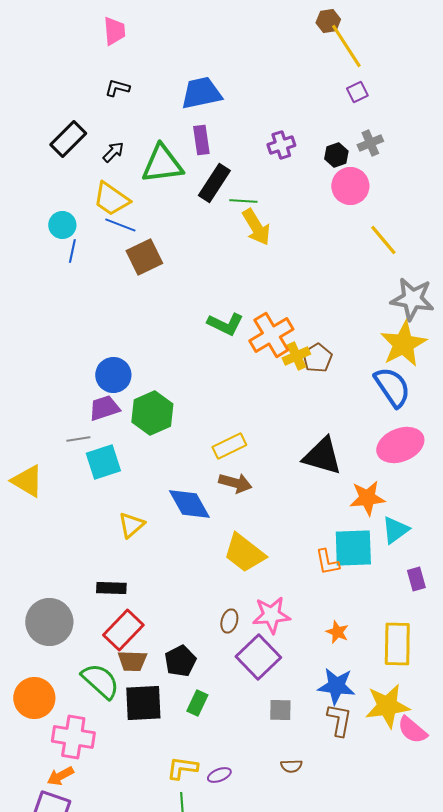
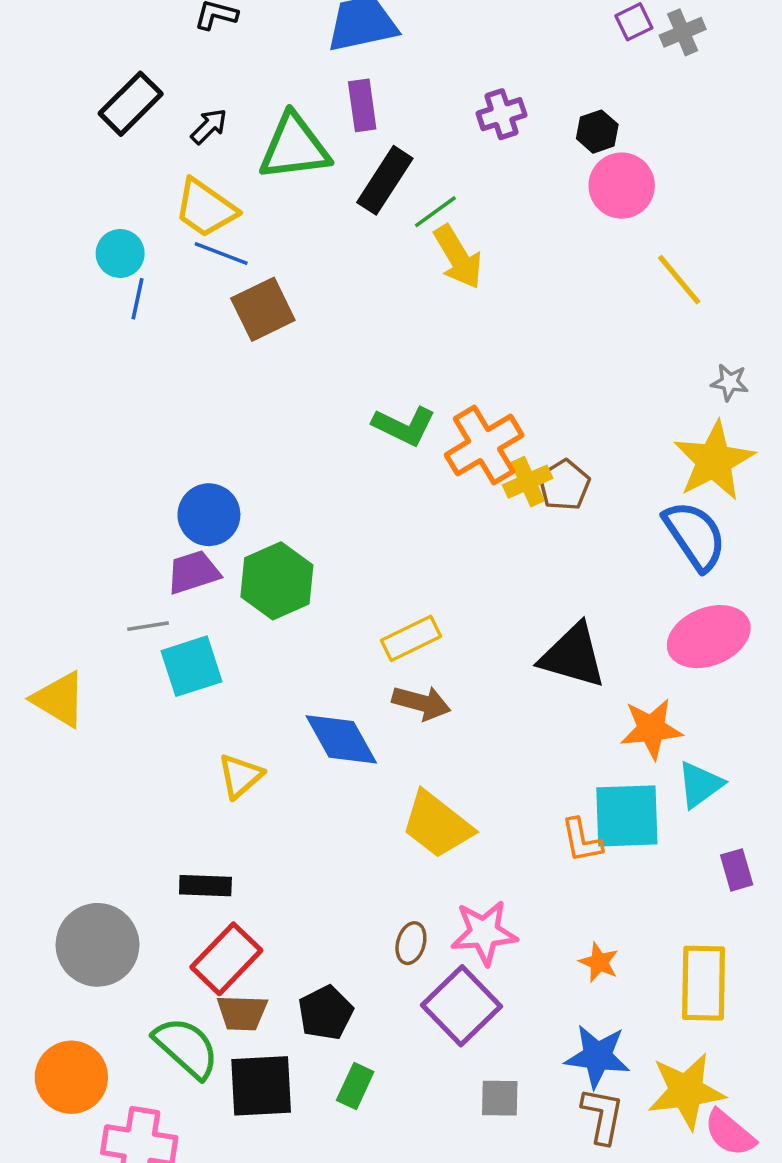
gray cross: (370, 143) -> (683, 32), moved
green line: (243, 201) -> (435, 212), turned -40
gray star: (412, 299) -> (730, 382), size x0.5

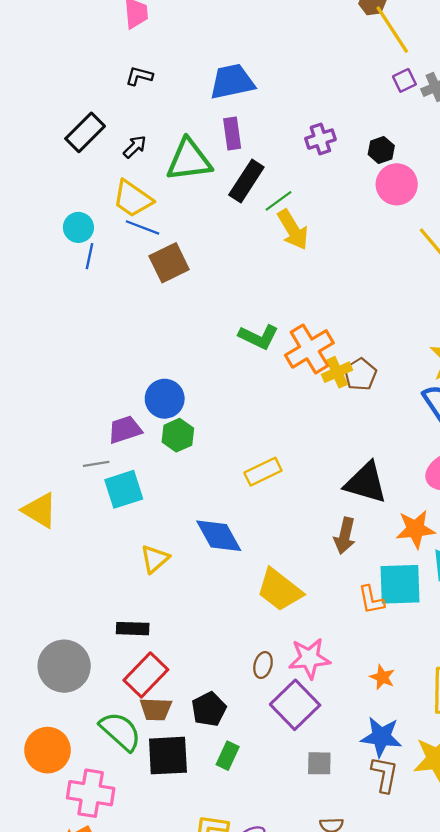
blue circle: (209, 515) -> (165, 399), moved
green hexagon: (277, 581) -> (178, 435), size x0.7
brown arrow: (421, 703) -> (345, 536), moved, turned 88

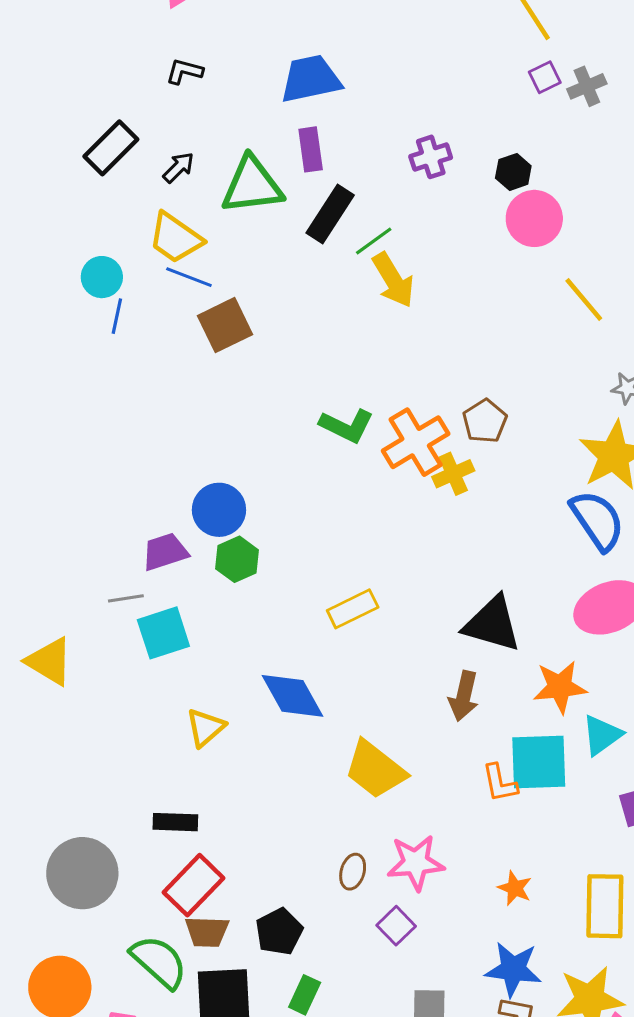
brown pentagon: (360, 374) -> (485, 421), moved
purple square: (295, 705) -> (396, 926), size x0.6

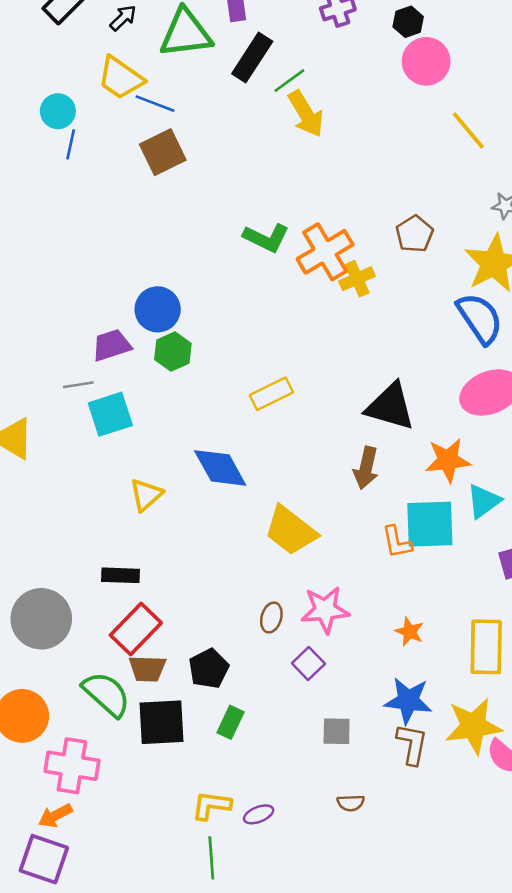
blue line: (189, 277) -> (155, 104), moved
brown pentagon: (485, 421) -> (415, 234), moved

